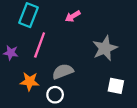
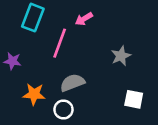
pink line: (40, 45) -> (60, 43), moved
gray star: (105, 48) -> (121, 56), size x0.7

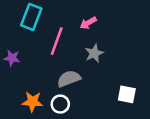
pink arrow: (84, 19) -> (88, 23), moved
gray star: (121, 56) -> (94, 53), moved
orange star: (34, 94) -> (32, 102), moved

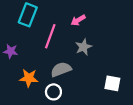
orange star: (32, 102) -> (29, 78), moved

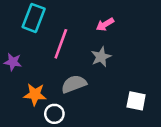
pink arrow: (78, 20) -> (105, 24), moved
white circle: (53, 92) -> (54, 114), moved

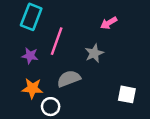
pink arrow: (105, 24) -> (109, 23), moved
purple star: (13, 62) -> (30, 56), moved

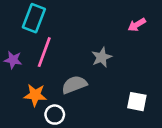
pink arrow: (109, 23) -> (137, 25), moved
pink line: (57, 41) -> (44, 52), moved
purple star: (30, 56) -> (13, 60), moved

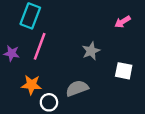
gray semicircle: (74, 85) -> (77, 88), moved
white square: (137, 102) -> (124, 71), moved

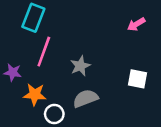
gray star: (91, 51) -> (80, 66), moved
purple star: (12, 53) -> (13, 72), moved

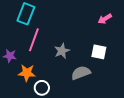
white square: (138, 79) -> (99, 52), moved
gray semicircle: (85, 98) -> (81, 73), moved

